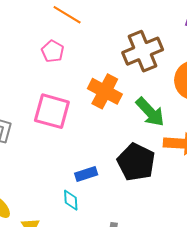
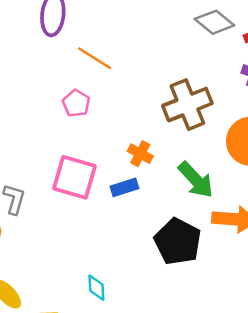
orange cross: (105, 91) -> (140, 154), size x0.6
blue rectangle: (86, 174) -> (124, 187), moved

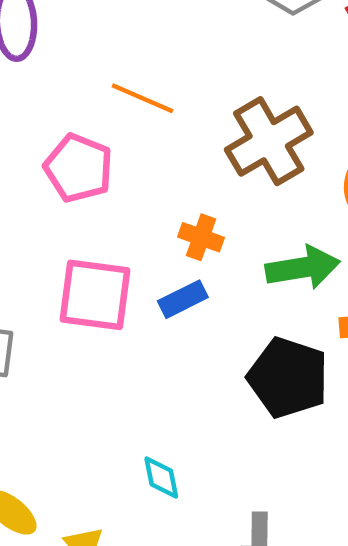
orange line: (95, 58) -> (143, 98), moved
pink pentagon: (76, 103) -> (79, 168), size x1.4
green arrow: (196, 180) -> (303, 268), turned -48

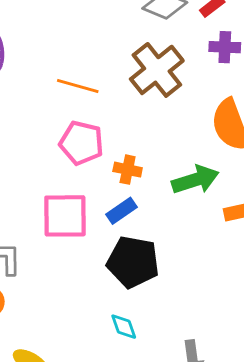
brown cross: (269, 141) -> (157, 70), moved
pink pentagon: (79, 168) -> (81, 143), moved
black pentagon: (288, 378) -> (133, 262), moved

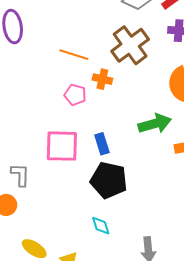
pink pentagon: (81, 143) -> (75, 95), size x0.7
orange cross: (128, 170) -> (102, 79), moved
blue rectangle: (122, 211) -> (102, 144), turned -75

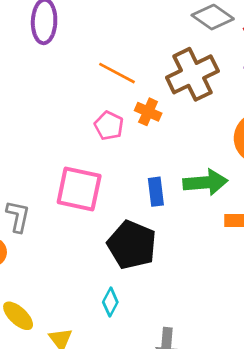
blue rectangle: (102, 144) -> (156, 192), moved
cyan diamond: (101, 226) -> (110, 302), turned 35

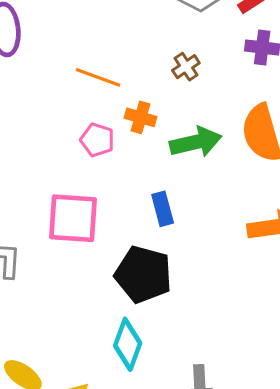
brown cross: (192, 74) -> (186, 67), size x0.5
green arrow: (205, 182) -> (196, 142), moved
cyan diamond: (110, 302) -> (128, 344), size x1.5

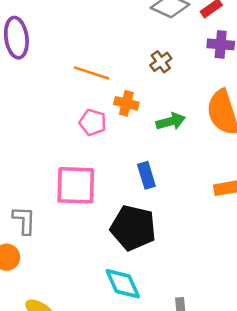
green arrow: (196, 142) -> (171, 121), size x0.7
cyan diamond: (128, 344) -> (123, 284), turned -42

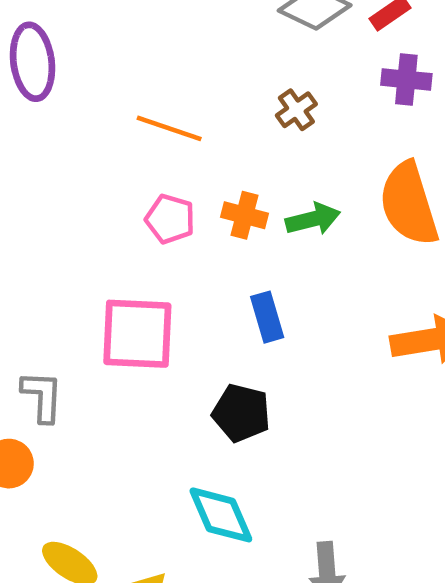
orange cross: (126, 103) -> (244, 215), moved
black pentagon: (133, 228) -> (241, 413), size x0.7

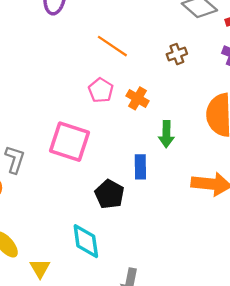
green arrow: (313, 219) -> (166, 134), moved, turned 90
blue rectangle: (267, 317) -> (140, 167), moved

